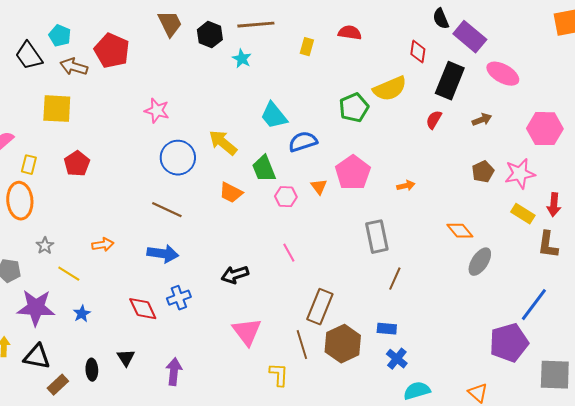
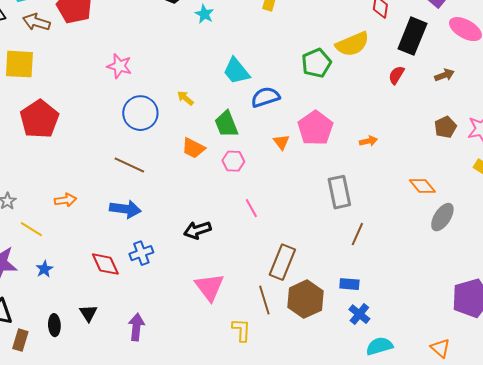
yellow arrow: (223, 143) -> (185, 98), size x0.6
red pentagon: (77, 164) -> (39, 119), size x1.5
pink hexagon: (286, 197) -> (233, 161), moved
brown rectangle: (58, 385) -> (20, 340), turned -30

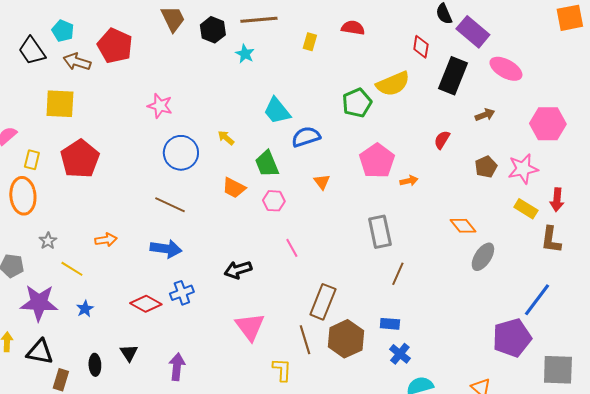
red semicircle: (396, 75) -> (442, 140), moved
pink pentagon: (315, 128) -> (377, 161), moved
red diamond: (105, 264) -> (146, 304), turned -36

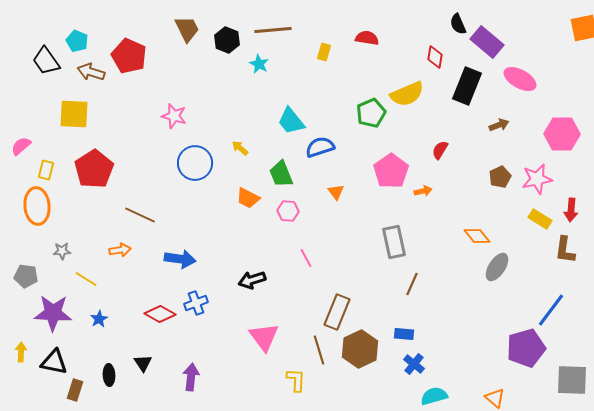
red semicircle: (442, 140) -> (440, 150), moved
brown line: (170, 205) -> (140, 215), moved
gray star: (48, 241) -> (62, 251), turned 30

